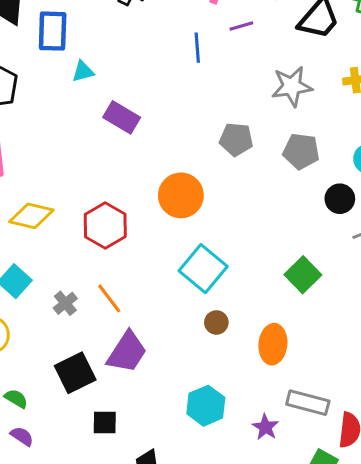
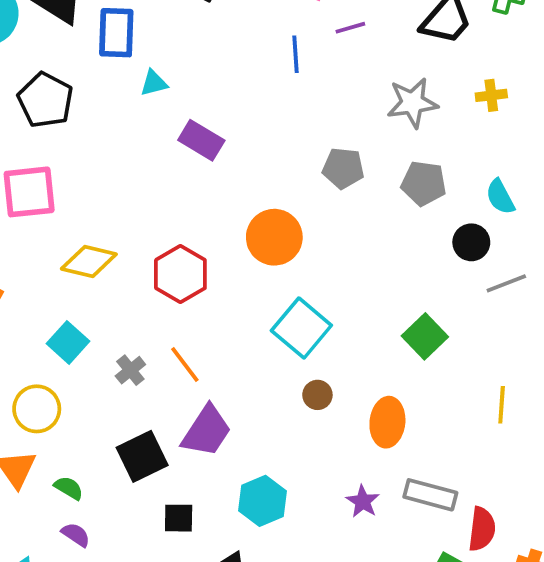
cyan hexagon: (206, 406) -> (262, 501), moved
purple star: (265, 427) -> (363, 501), moved

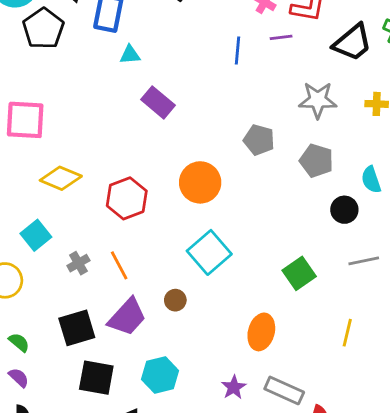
black pentagon: (45, 100) -> (43, 28), moved
gray line: (506, 283) -> (364, 261), moved
brown circle: (317, 395) -> (175, 300), moved
black square: (179, 518) -> (96, 378), size x1.5

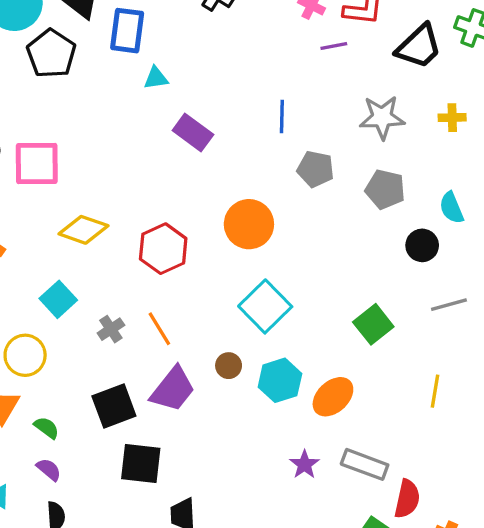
blue line: (238, 50) -> (282, 116), moved
orange ellipse: (261, 332) -> (333, 397), turned 36
cyan hexagon: (160, 375) -> (280, 380), moved

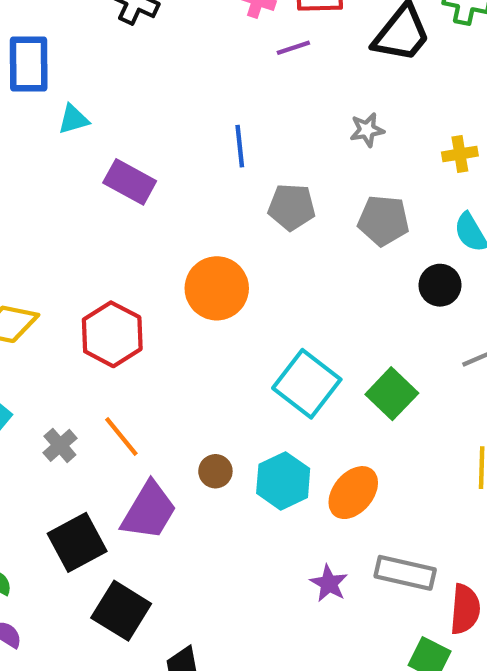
gray star: (382, 117) -> (367, 130), size x0.6
yellow cross: (452, 118) -> (460, 154), moved
cyan square: (265, 306) -> (307, 384), moved
black square: (141, 464) -> (121, 611), turned 33

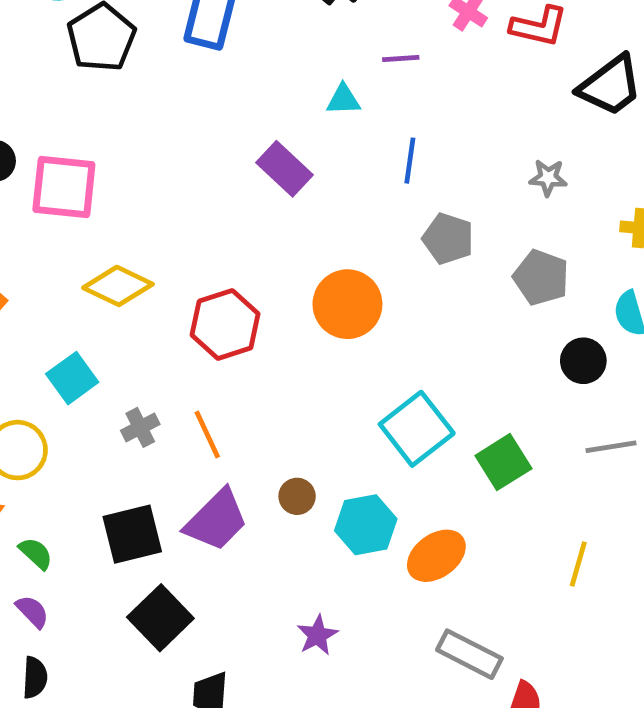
purple line: (293, 48) -> (401, 59), moved
cyan triangle: (73, 119) -> (343, 100), moved
purple star: (329, 583) -> (317, 635), moved

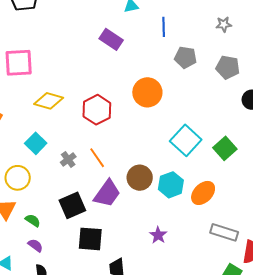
brown circle: (297, 496) -> (140, 178), size x1.6
black square: (160, 618) -> (90, 239), turned -32

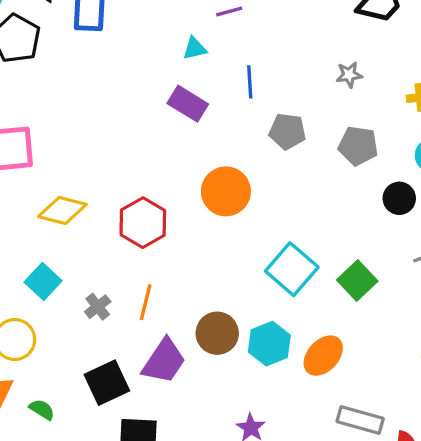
purple rectangle: (111, 39) -> (188, 104), moved
orange line: (97, 158) -> (146, 302), turned 50

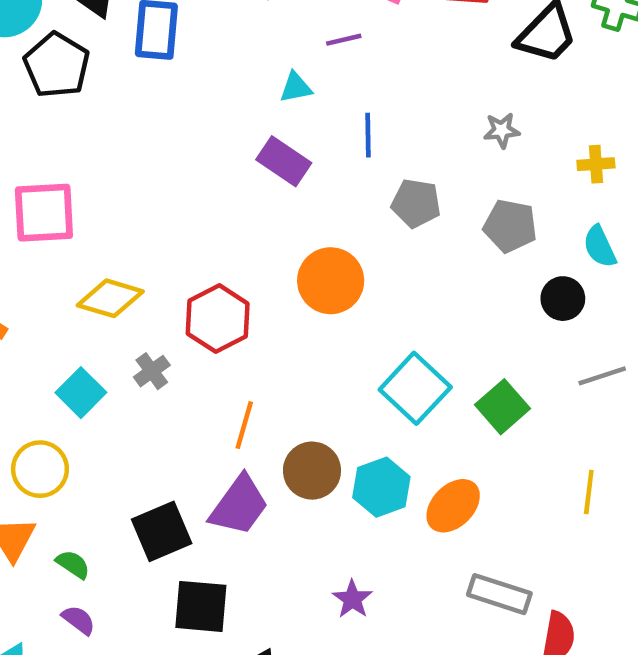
orange line: (146, 302) -> (244, 425), moved
gray cross: (98, 307) -> (152, 371), moved

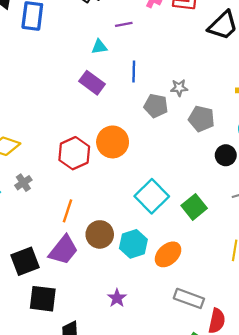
gray star: (502, 130) -> (179, 88), moved
red hexagon: (218, 319) -> (74, 153), moved

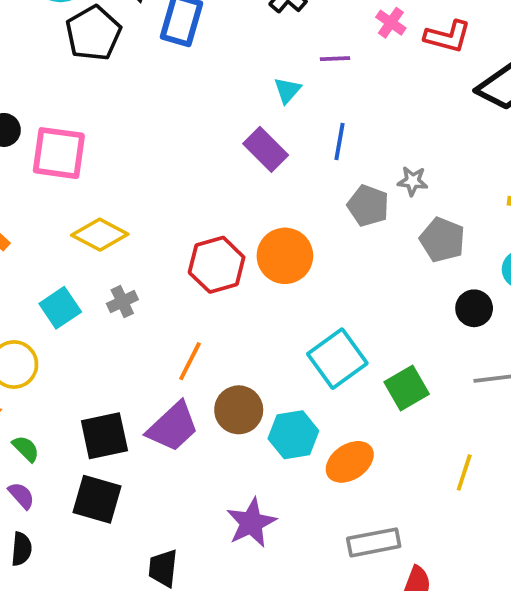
cyan triangle: (99, 47) -> (287, 90), turned -49
purple star: (117, 298) -> (251, 523), size x1.5
gray rectangle: (189, 298) -> (374, 542), turned -40
black square: (43, 299) -> (97, 499), moved

